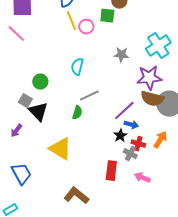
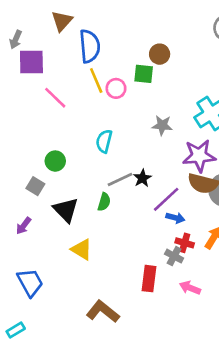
pink line: (16, 34) -> (55, 98), moved
black triangle: (38, 112) -> (66, 210), moved
black star: (120, 136) -> (142, 178), moved
yellow triangle: (60, 149) -> (82, 249), size x0.7

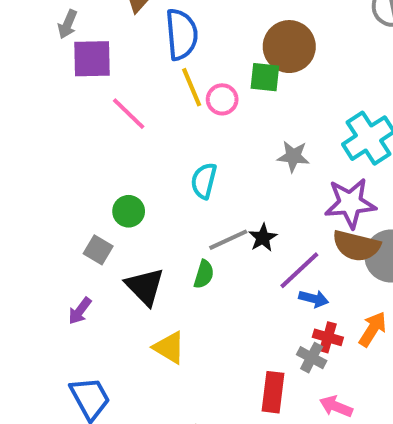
brown circle: (160, 54) -> (289, 47), size x1.6

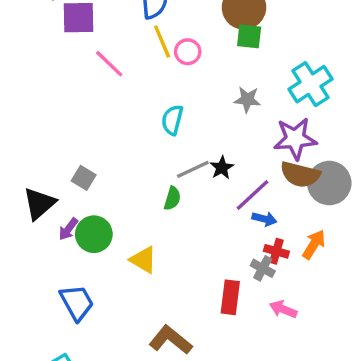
green square: (265, 77) -> (249, 36), moved
green circle: (129, 211) -> (94, 234), moved, size x1.4
black triangle: (145, 286) -> (39, 204), moved, turned 33

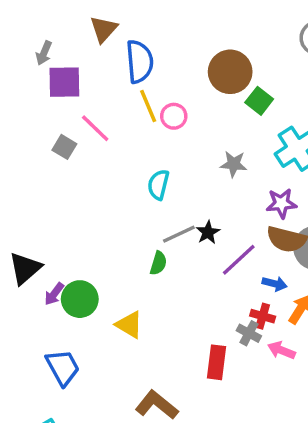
green square: (249, 36) -> (259, 101), moved, turned 32
purple star: (295, 139) -> (281, 203), size x0.7
gray square: (84, 178) -> (64, 147), moved
blue arrow: (264, 219) -> (275, 284), moved
pink arrow: (283, 309) -> (281, 350), moved

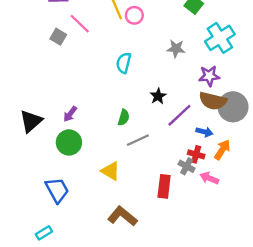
gray line: (179, 234) -> (138, 140), moved
purple arrow: (54, 294) -> (70, 114), moved
yellow triangle: (129, 325) -> (111, 171), moved

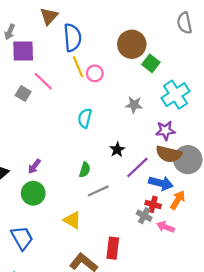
blue arrow: (204, 132) -> (161, 183), size x1.5
red rectangle: (164, 186) -> (113, 248), moved

